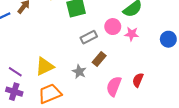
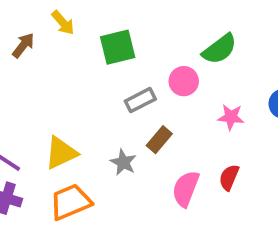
pink star: (132, 34) -> (231, 117), moved

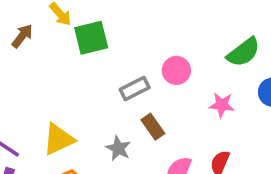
green square: (118, 47) -> (91, 38), moved
green semicircle: (220, 49) -> (243, 52), moved
brown rectangle: (159, 140) -> (153, 127), turned -75

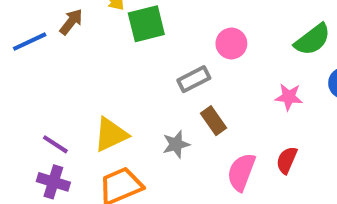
pink circle: (176, 70) -> (231, 44), moved
gray star: (118, 148) -> (176, 144), turned 30

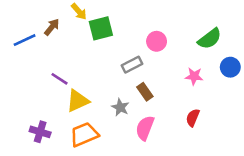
purple line: (55, 144) -> (60, 79), moved
gray star: (176, 144) -> (120, 107), turned -30
pink semicircle: (241, 172) -> (145, 128), moved

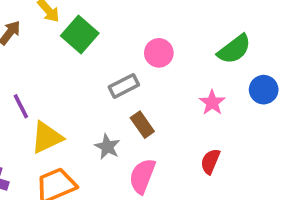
green square: (101, 28) -> (80, 34), turned -35
pink star: (194, 76) -> (212, 103), turned 30
purple line: (60, 79) -> (21, 106), turned 30

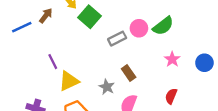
green semicircle: (234, 49) -> (163, 26), moved
gray rectangle: (124, 86) -> (117, 39), moved
blue circle: (264, 90) -> (204, 63), moved

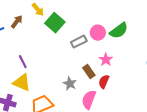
pink star: (172, 59) -> (106, 60), moved
yellow triangle: (69, 81) -> (22, 83), moved, turned 48
red semicircle: (171, 96) -> (104, 82), moved

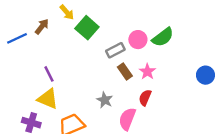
brown rectangle: (89, 72) -> (125, 72), moved

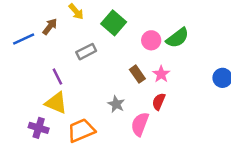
green square: (87, 28) -> (114, 23), moved
gray rectangle: (115, 50) -> (86, 52), moved

